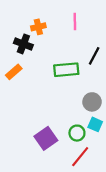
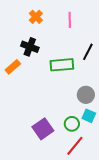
orange cross: (38, 27) -> (36, 17), moved, turned -32
black cross: (23, 44) -> (30, 47), moved

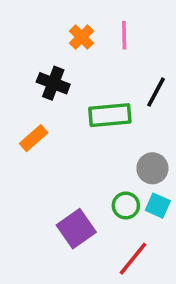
orange cross: (36, 17) -> (82, 37), moved
orange rectangle: (13, 67) -> (34, 138), moved
green circle: (72, 124) -> (126, 206), moved

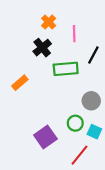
pink line: (124, 35) -> (74, 34), moved
black cross: (53, 83) -> (42, 48), moved, turned 30
cyan square: (158, 206) -> (94, 132), moved

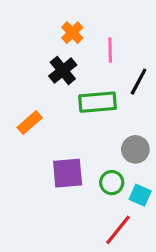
purple square: (45, 137) -> (68, 173), moved, turned 30

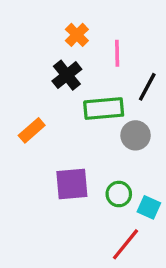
gray circle: (135, 149) -> (136, 135), moved

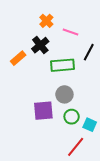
pink line: (117, 53) -> (71, 32), turned -70
orange rectangle: (32, 130) -> (18, 58), moved
gray circle: (136, 135) -> (64, 94), moved

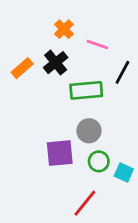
orange rectangle: (18, 58) -> (22, 68), moved
red line: (76, 147) -> (85, 203), moved

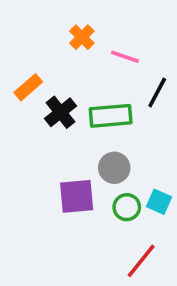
black cross: (56, 63) -> (60, 112), moved
cyan square: (124, 173) -> (159, 202), moved
red line: (85, 203) -> (141, 261), moved

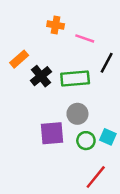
orange cross: (82, 37) -> (56, 25), turned -35

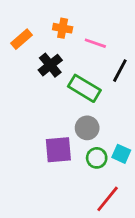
orange rectangle: (19, 59) -> (22, 39), moved
black cross: (41, 76) -> (50, 65), moved
green rectangle: (75, 79) -> (84, 88), turned 36

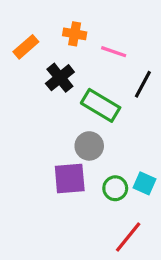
gray circle: (87, 128) -> (89, 146), moved

